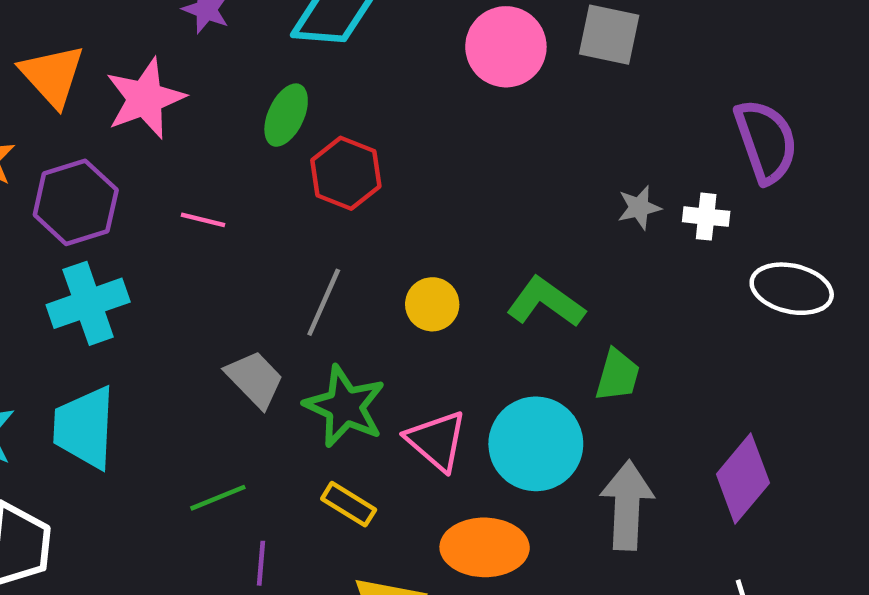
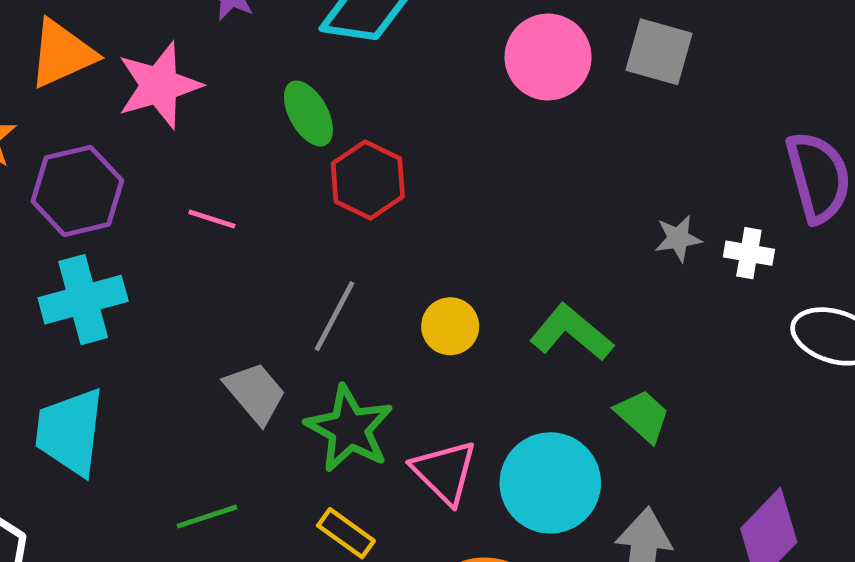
orange triangle: (52, 75) -> (62, 54), turned 44
green ellipse: (286, 115) -> (308, 113), turned -58
green trapezoid: (618, 375) -> (643, 416), turned -68

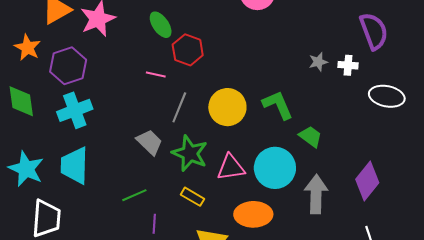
pink line: (212, 219) -> (156, 74), moved
yellow circle: (450, 326) -> (227, 107), size x1.6
green L-shape: (571, 333) -> (278, 105), turned 32
pink triangle: (445, 472) -> (231, 168), turned -48

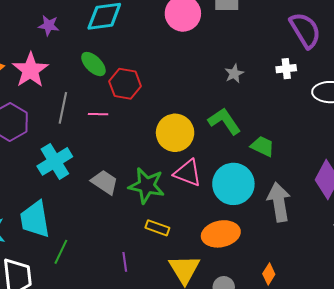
gray star: (318, 62) -> (234, 74), moved
gray line: (179, 107) -> (63, 108), moved
cyan cross: (75, 110) -> (55, 161), moved
pink triangle: (231, 168) -> (188, 173), moved, turned 40
green line: (134, 195) -> (61, 252), moved, turned -30

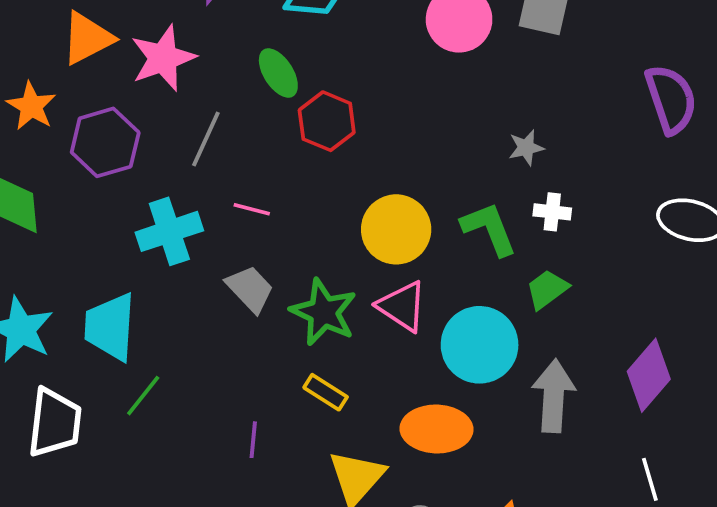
white cross: (286, 69) -> (552, 212), moved
pink line: (98, 114) -> (252, 209), moved
green trapezoid: (263, 146) -> (547, 289), turned -75

